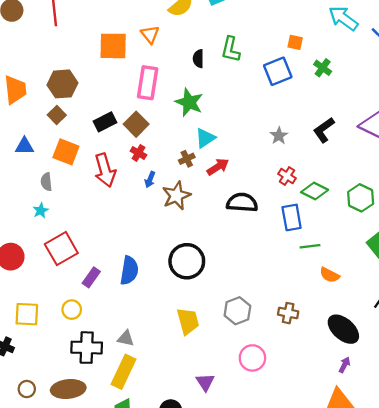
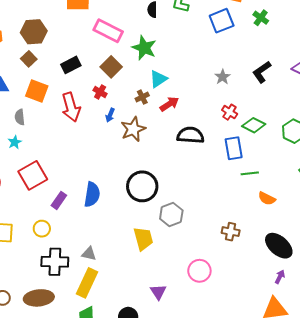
pink rectangle: (148, 83) -> (108, 31), turned -72
brown square: (136, 124) -> (111, 67), moved
gray hexagon: (237, 311) -> (171, 215), moved

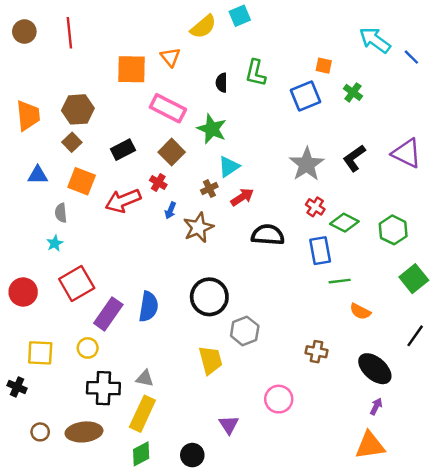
gray star: (223, 77) -> (307, 164), size x1.8
red arrow: (71, 107) -> (123, 201), turned 84
purple rectangle: (59, 200) -> (108, 314), size x1.5

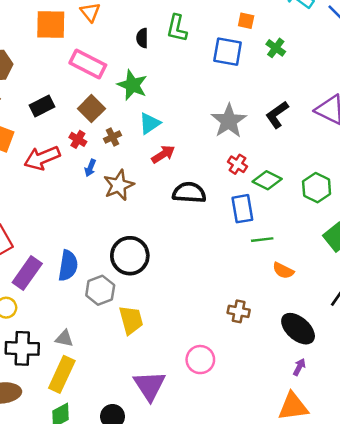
blue square: (305, 96) -> (228, 52), turned 32
brown cross: (209, 189) -> (113, 137), moved
gray hexagon: (245, 331) -> (100, 290), moved
purple triangle: (229, 425) -> (150, 386), size x1.6

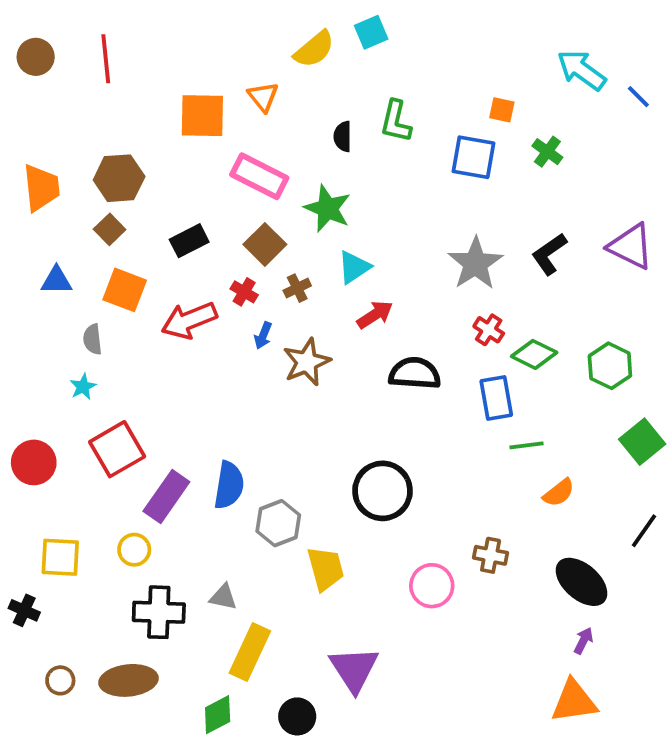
black circle: (130, 256) -> (382, 491), moved
orange semicircle: (283, 271) -> (559, 493), turned -65
pink circle: (200, 360) -> (432, 586), moved
yellow rectangle: (62, 374) -> (250, 652), moved

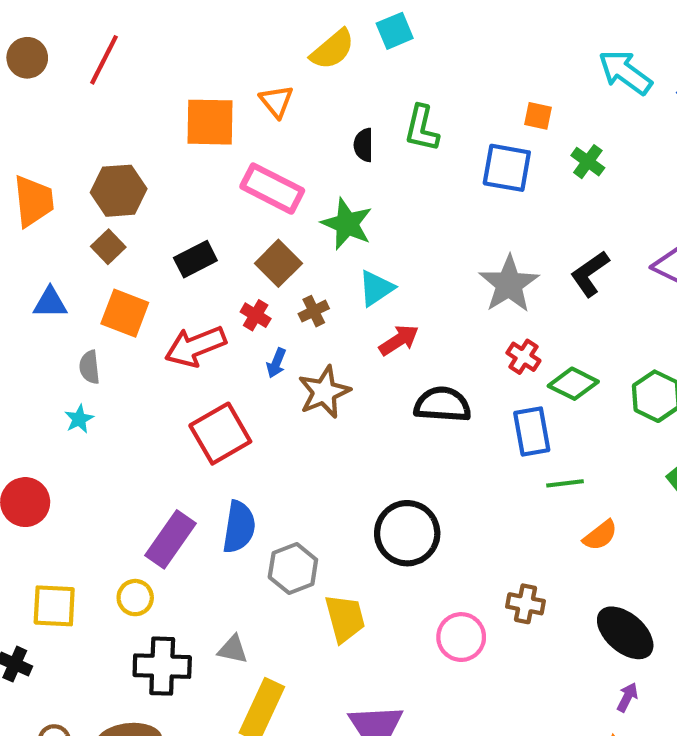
red line: (106, 59) -> (104, 60), turned 33
red square: (117, 449) -> (220, 434), moved

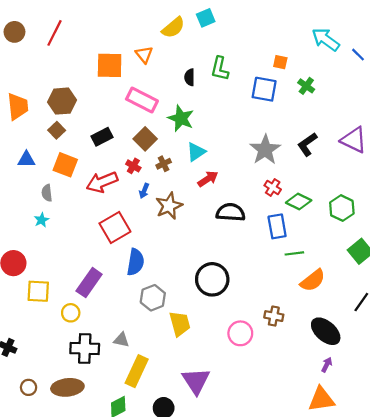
blue semicircle: (239, 527) -> (135, 262), moved
orange semicircle: (600, 535) -> (313, 280), size x1.4
yellow square: (54, 606) -> (38, 291), moved

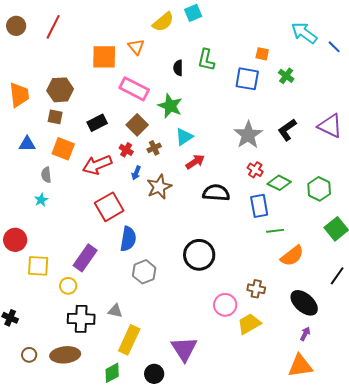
brown square: (57, 130) -> (55, 117), turned -35
yellow trapezoid: (180, 324) -> (249, 324), moved, turned -105

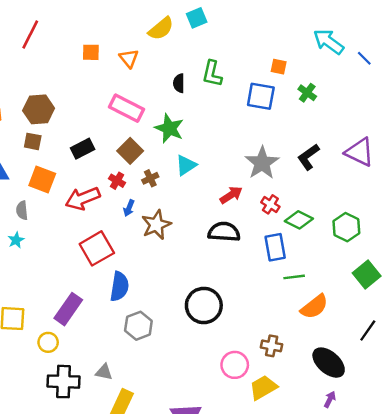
orange square: (104, 57) -> (91, 52), moved, size x0.6
red arrow: (195, 162) -> (231, 195), moved

